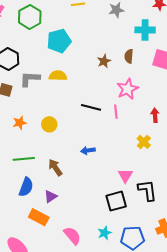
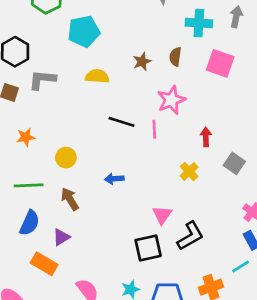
yellow semicircle: (58, 76) -> (97, 76), moved
yellow circle: (49, 124) -> (66, 158), moved
black L-shape: (147, 190) -> (190, 236), turned 65

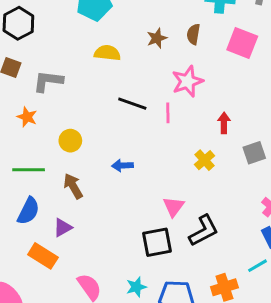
gray L-shape: (42, 80) -> (48, 81), moved
orange star: (26, 137) -> (27, 117), turned 30
gray square: (234, 163) -> (254, 153), turned 35

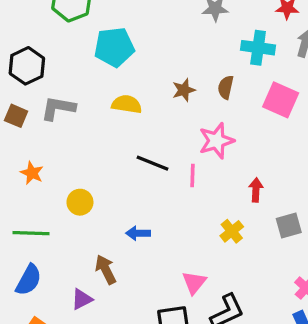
gray L-shape: (48, 81) -> (58, 108), moved
brown arrow: (73, 186) -> (106, 269), moved
purple triangle: (63, 227) -> (82, 299), moved

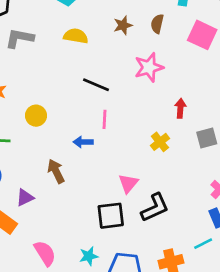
pink line: (192, 175) -> (104, 119), moved
purple triangle: (82, 299) -> (25, 198), moved

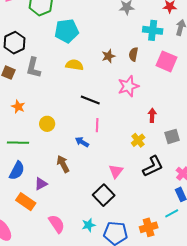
gray L-shape: (19, 38) -> (33, 68), turned -85
blue arrow: (83, 142) -> (82, 142), turned 32
black L-shape: (155, 208) -> (153, 166), moved
black square: (111, 216) -> (104, 195), turned -35

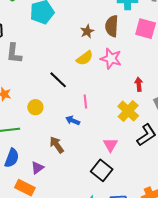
brown semicircle: (133, 54) -> (112, 26), size x1.5
yellow semicircle: (74, 65) -> (85, 58), moved, turned 144
pink star: (128, 86) -> (111, 59), turned -30
black line: (90, 100) -> (58, 80), moved, turned 30
yellow cross: (138, 140) -> (128, 111), size x1.5

